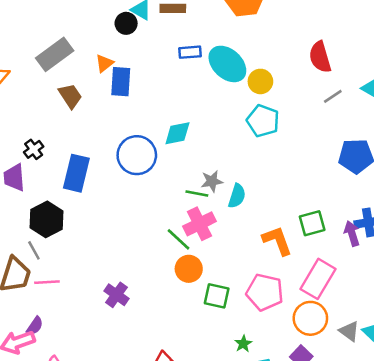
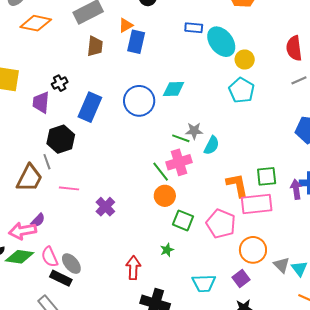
brown trapezoid: (70, 96) -> (95, 46), turned 30
pink rectangle: (318, 279) -> (257, 204), moved, turned 44
pink line: (47, 282) -> (69, 188), moved
green star: (243, 344) -> (167, 250), moved

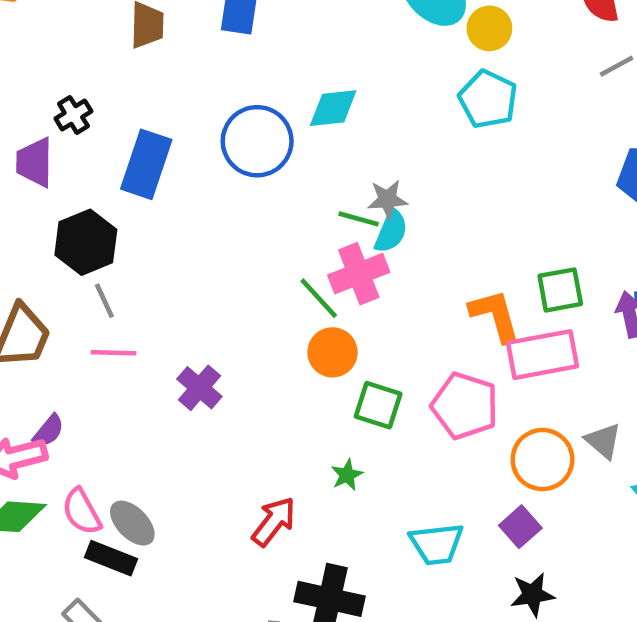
cyan semicircle: (212, 145) -> (391, 231), moved
gray line: (47, 162) -> (104, 301), moved
gray triangle: (281, 265) -> (603, 441), moved
red arrow: (133, 268) -> (274, 521), turned 40

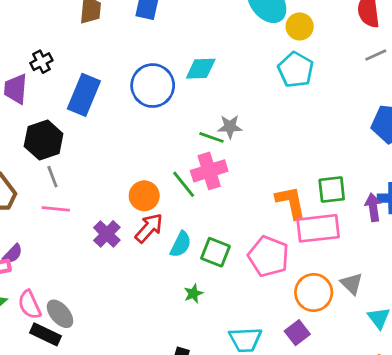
cyan semicircle: (391, 231) -> (181, 244), moved
orange circle: (332, 352) -> (144, 196), moved
red arrow: (274, 521) -> (149, 228), moved

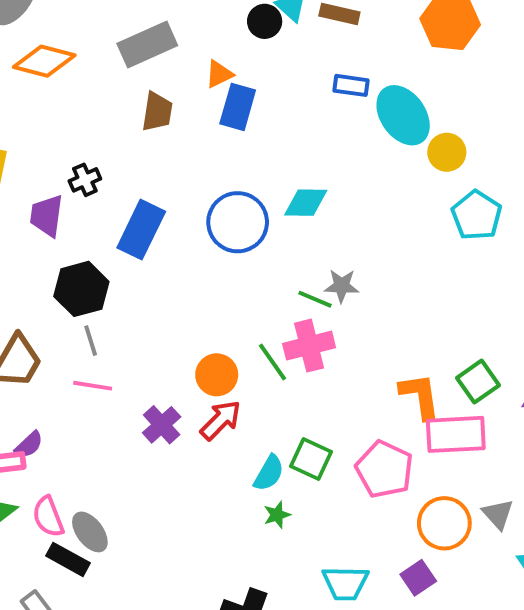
cyan pentagon: (296, 70) -> (477, 215), moved
green square: (332, 189) -> (478, 382), turned -32
cyan semicircle: (181, 244) -> (269, 473), moved

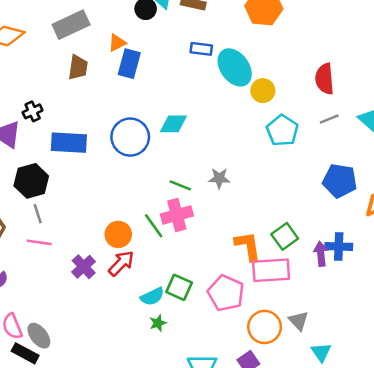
blue rectangle: (141, 230) -> (69, 143), turned 68
gray star: (342, 286) -> (219, 178), moved
cyan semicircle: (269, 473) -> (152, 297), turned 35

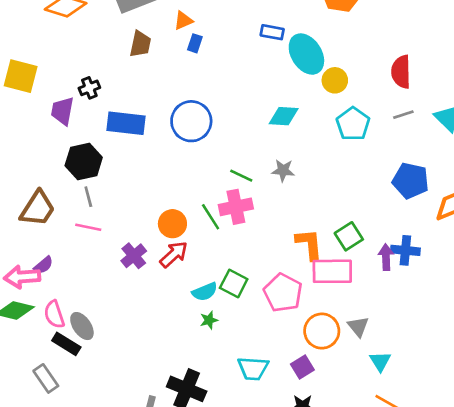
blue rectangle: (129, 64) -> (195, 43), size x0.6
cyan diamond: (173, 124) -> (284, 116), moved

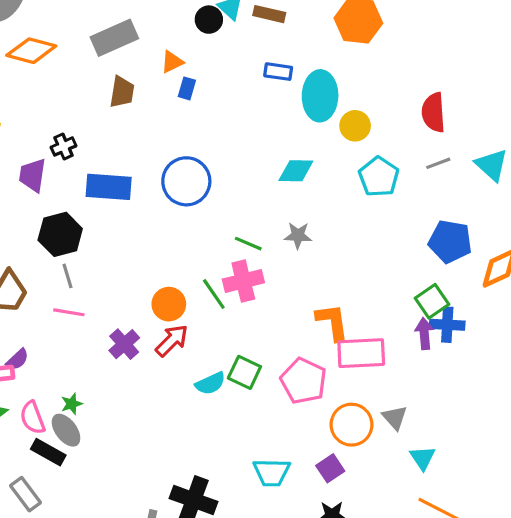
cyan ellipse: (306, 54) -> (320, 96), turned 36
green square: (349, 236) -> (432, 301), moved
green star: (209, 320) -> (72, 404), moved

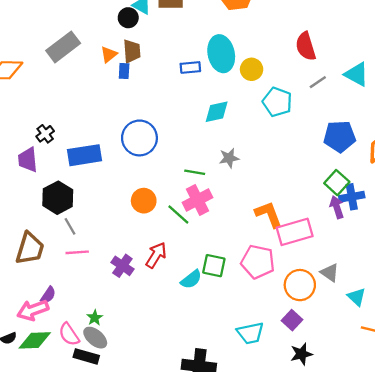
blue rectangle: (278, 72) -> (190, 67), moved
brown trapezoid: (122, 92) -> (132, 51), moved
orange circle: (169, 304) -> (144, 201), moved

